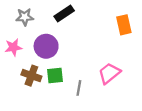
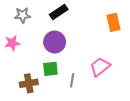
purple circle: (46, 46) -> (55, 42), moved
brown cross: (31, 76) -> (29, 83), moved, turned -30

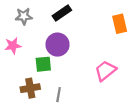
green square: (50, 69) -> (43, 64), moved
gray line: (72, 80) -> (59, 95), moved

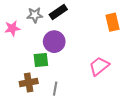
gray star: (24, 16) -> (35, 15), moved
pink star: (13, 46) -> (12, 28), moved

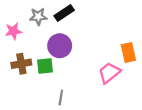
orange rectangle: (112, 22) -> (128, 52), moved
brown cross: (29, 82) -> (21, 64), moved

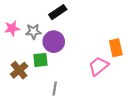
gray star: (38, 16) -> (33, 31), moved
brown cross: (21, 64) -> (19, 70), moved, turned -30

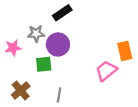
pink star: (12, 28) -> (13, 48), moved
brown cross: (19, 70) -> (21, 91), moved

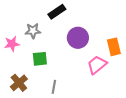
purple circle: (58, 44) -> (78, 38), moved

